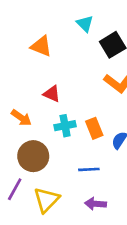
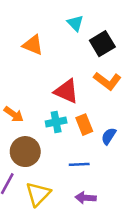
red triangle: (52, 94) -> (66, 91), moved, size x1.5

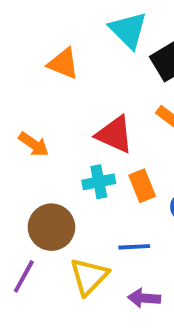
cyan triangle: (75, 23) -> (128, 30), size x1.5
orange arrow: (14, 114) -> (34, 144), moved
yellow triangle: (38, 194) -> (89, 276), moved

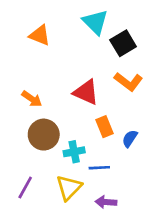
orange triangle: (63, 64) -> (40, 35), moved
cyan cross: (99, 182) -> (74, 152), moved
brown circle: (51, 227) -> (44, 135), moved

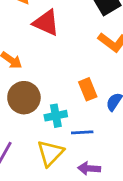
red triangle: (86, 92) -> (46, 23), moved

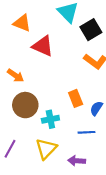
blue line: (82, 132) -> (87, 132), moved

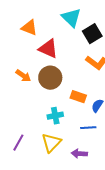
orange rectangle: (76, 98) -> (78, 97), turned -49
brown circle: (25, 105) -> (50, 78), moved

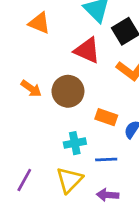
red triangle: (48, 49) -> (87, 50), moved
blue line: (88, 128) -> (106, 159), moved

